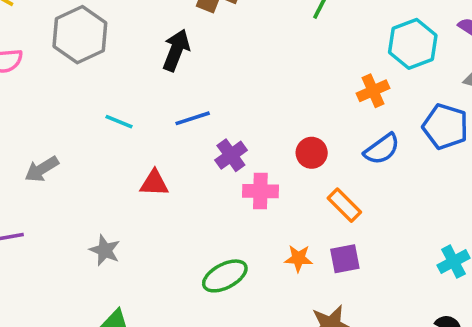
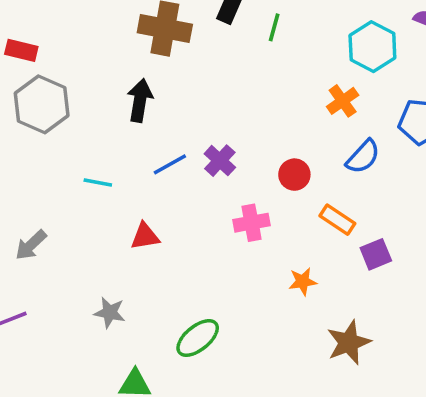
purple cross: (231, 155) -> (220, 161), moved
purple square: (345, 259) -> (376, 254), moved
green ellipse: (225, 276) -> (198, 338), moved

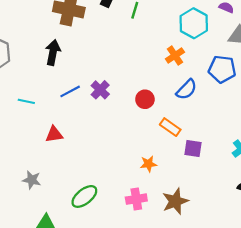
pink cross: (252, 223) -> (136, 199), moved
purple square: (376, 254) -> (193, 148), turned 30

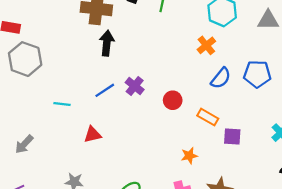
black arrow: (53, 52) -> (107, 43), moved
blue pentagon: (222, 69) -> (257, 74), moved
red circle: (145, 99) -> (173, 100), moved

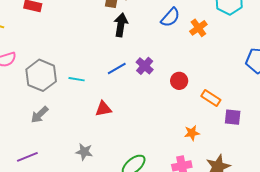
orange cross: (206, 45) -> (198, 28), moved
gray hexagon: (25, 59) -> (41, 75), moved
blue semicircle: (221, 78) -> (170, 17), moved

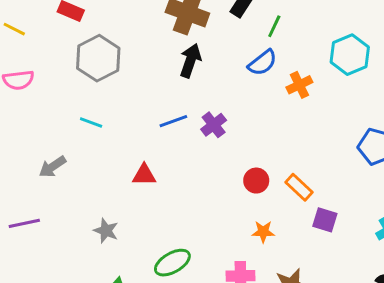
gray hexagon: (41, 75) -> (98, 58), moved
cyan line: (77, 79) -> (91, 123), moved
red circle: (179, 81) -> (256, 181), moved

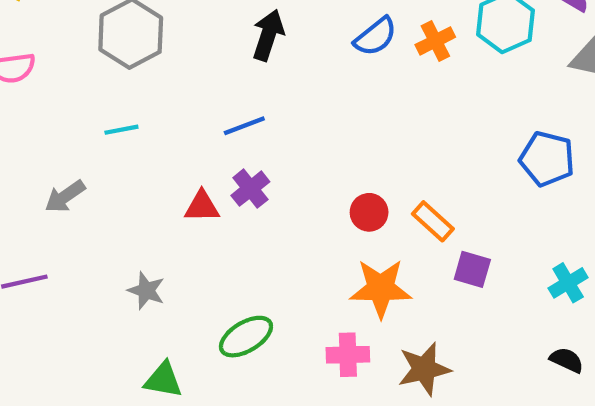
orange cross: (299, 85) -> (435, 41), moved
cyan line: (91, 123) -> (121, 130), turned -30
purple cross: (214, 125) -> (250, 189), moved
orange star: (263, 232) -> (381, 288), size x1.8

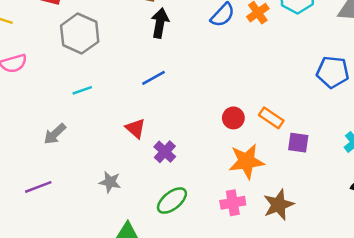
purple cross: (250, 189) -> (165, 152), moved
red triangle: (202, 206) -> (135, 128), turned 50

